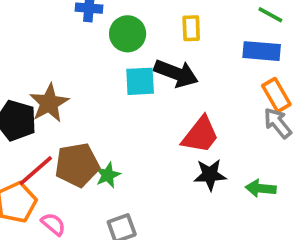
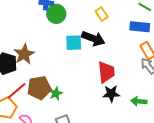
yellow rectangle: (191, 28) -> (102, 14), turned -32
green circle: (128, 34) -> (56, 14), moved
red trapezoid: (200, 135) -> (106, 72), turned -45

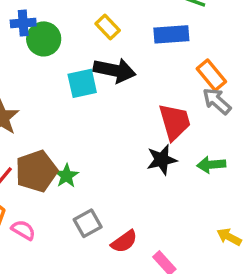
yellow rectangle: (102, 14) -> (108, 27), moved
blue rectangle: (140, 27) -> (171, 34), moved
red trapezoid: (106, 72) -> (175, 122), moved

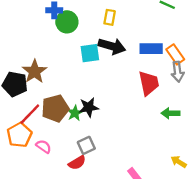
yellow rectangle: (108, 27) -> (110, 17), turned 49
blue rectangle: (171, 34) -> (151, 49), moved
gray arrow: (217, 101) -> (178, 72), turned -144
black star: (162, 160) -> (89, 107), moved
red semicircle: (124, 241) -> (77, 163), moved

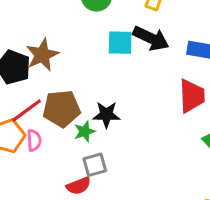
green star: (75, 113) -> (85, 131), moved
pink semicircle: (44, 146) -> (34, 140), moved, turned 42

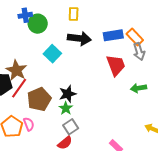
cyan square: (120, 43) -> (52, 54), moved, turned -30
red line: (26, 111) -> (19, 88), moved
green star: (85, 131) -> (66, 108), moved

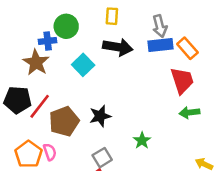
blue cross: (25, 15) -> (48, 41), moved
gray arrow: (139, 52) -> (160, 26), moved
red trapezoid: (116, 65) -> (182, 80), moved
brown star: (16, 70) -> (36, 62), moved
green star: (66, 108) -> (142, 141), moved

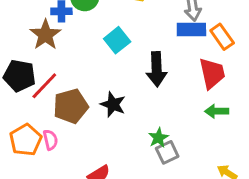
black arrow: (118, 47) -> (157, 69), moved, turned 72
cyan square: (83, 65) -> (117, 40), moved
black star: (100, 116) -> (113, 104), turned 30
gray square: (102, 158) -> (167, 152), moved

